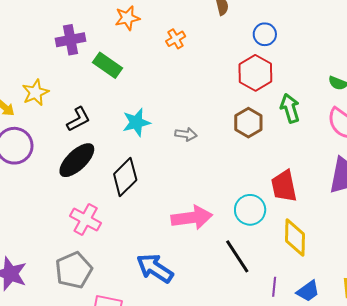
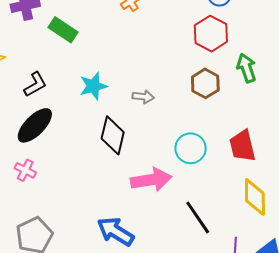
black diamond: (125, 177) -> (113, 135), moved, turned -30
cyan circle: (250, 210) -> (191, 148), moved
pink cross: (86, 220) -> (25, 170), moved, size x0.7

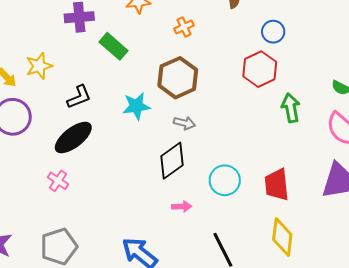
brown hexagon: (205, 83) -> (178, 78), moved, size x1.4
black diamond: (113, 135) -> (172, 161), moved, turned 33
pink arrow: (151, 180) -> (182, 206), size x0.5

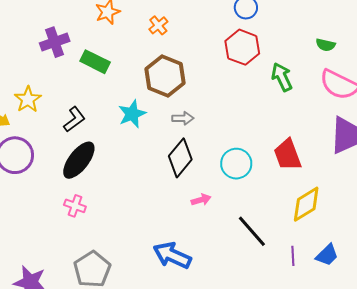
yellow diamond: (282, 237) -> (306, 204), turned 66

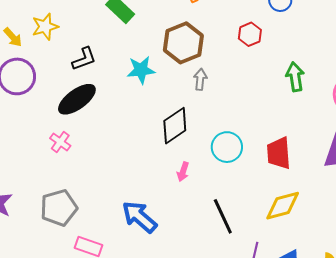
red hexagon: (242, 47) -> (250, 34), moved, size x0.7
gray arrow: (183, 118) -> (200, 79), moved, turned -100
pink arrow: (201, 200) -> (183, 172), turned 108

